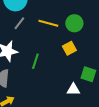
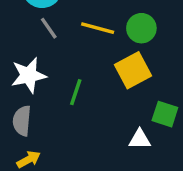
gray line: (19, 23) -> (49, 28), turned -72
yellow square: (69, 48) -> (133, 70), size x1.5

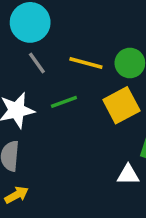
green line: (76, 92) -> (64, 102), moved, turned 52

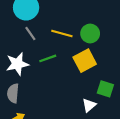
white triangle: (128, 175) -> (89, 105), turned -40

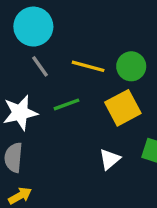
white triangle: (89, 105) -> (110, 159), moved

